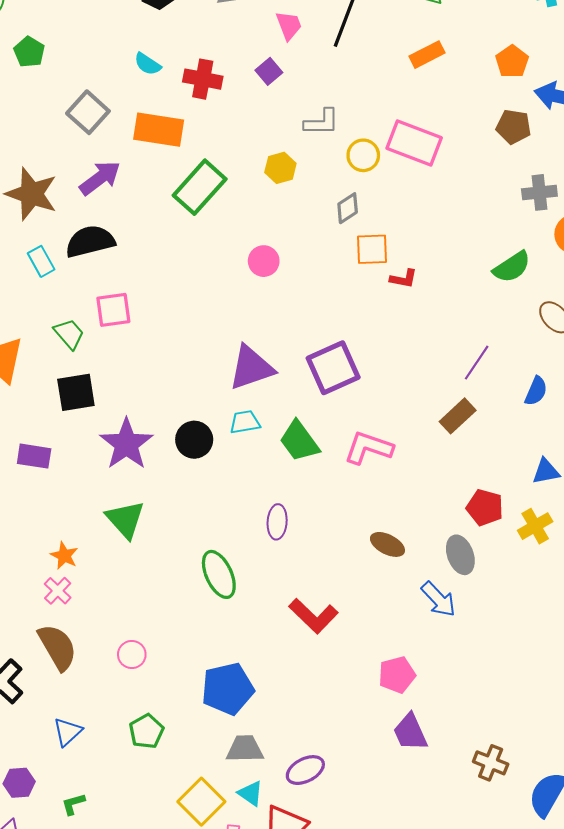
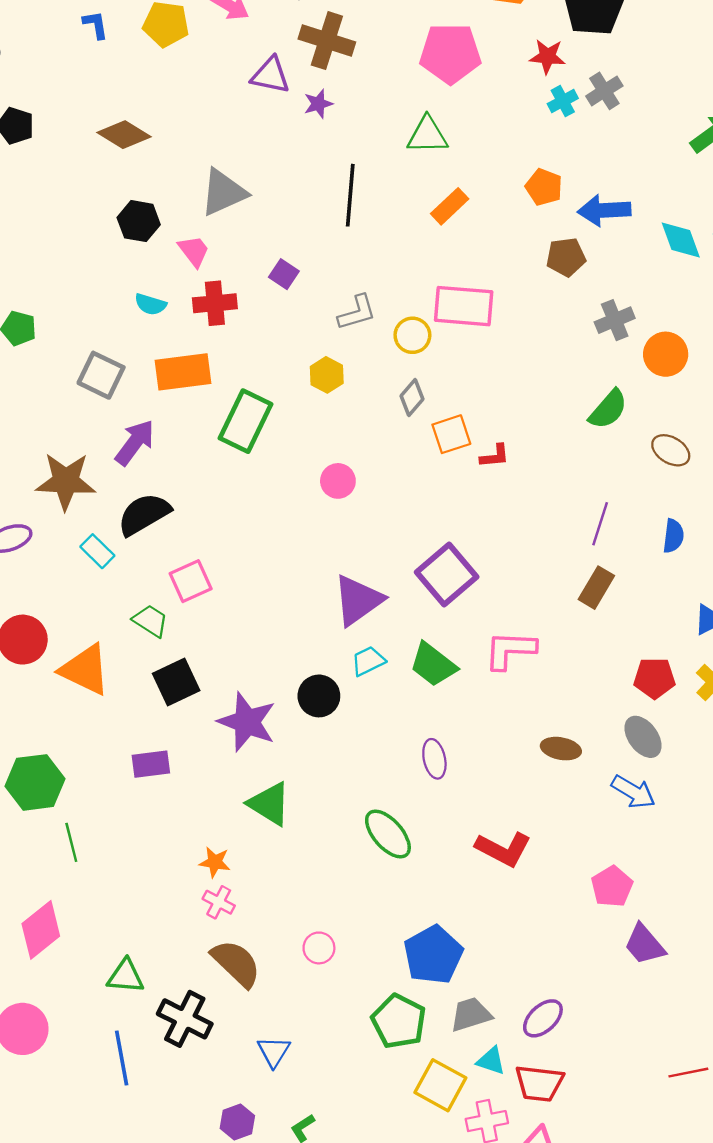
pink trapezoid: (289, 25) -> (194, 251), moved
green pentagon: (146, 731) -> (399, 1021), moved, size x1.4

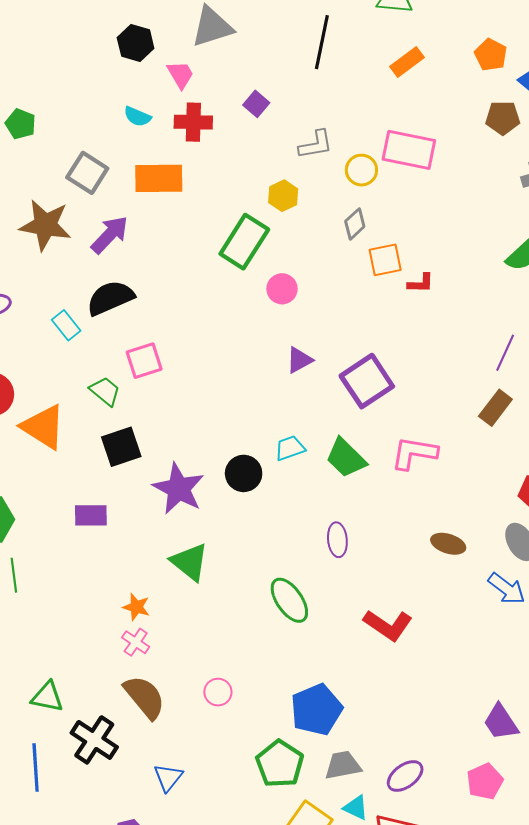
green rectangle: (245, 421) -> (244, 242), moved
brown star: (66, 481) -> (45, 225), moved
purple triangle: (358, 600) -> (299, 360), moved, size x0.6
pink pentagon: (612, 887) -> (485, 781), moved

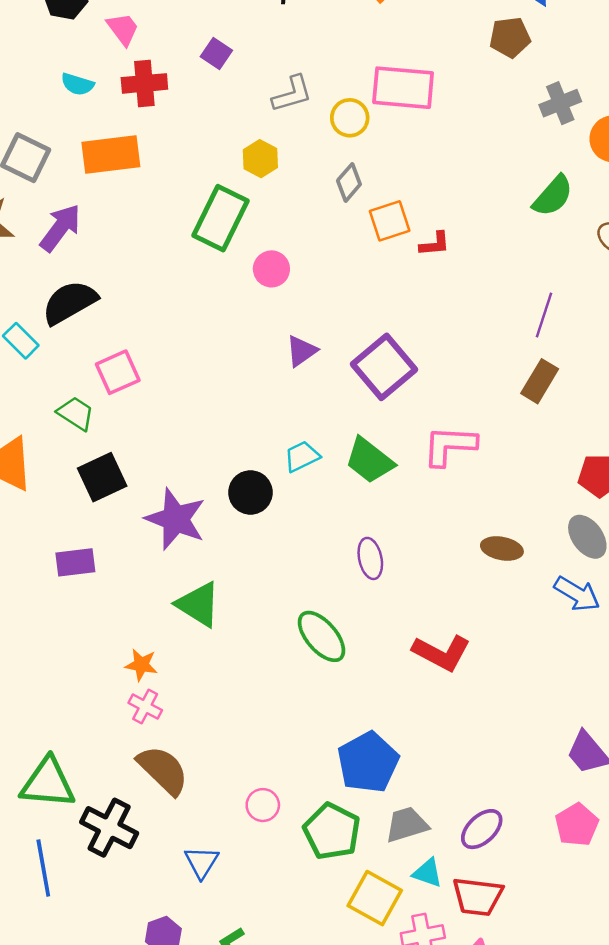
pink circle: (218, 692) -> (263, 805), moved
green triangle: (47, 697) -> (48, 783), size x1.4

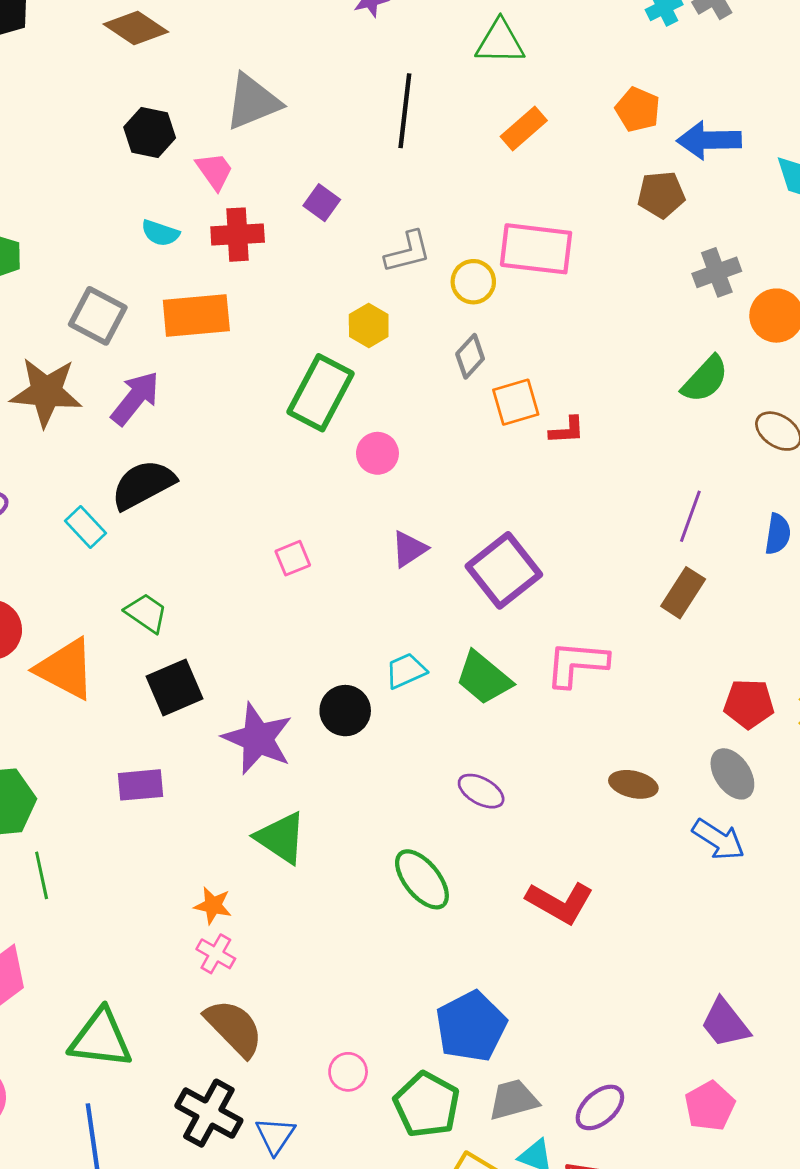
pink square: (118, 372) -> (293, 558), moved, size x0.7
purple ellipse: (370, 558) -> (481, 791), turned -51
black cross: (109, 828) -> (209, 1113), moved

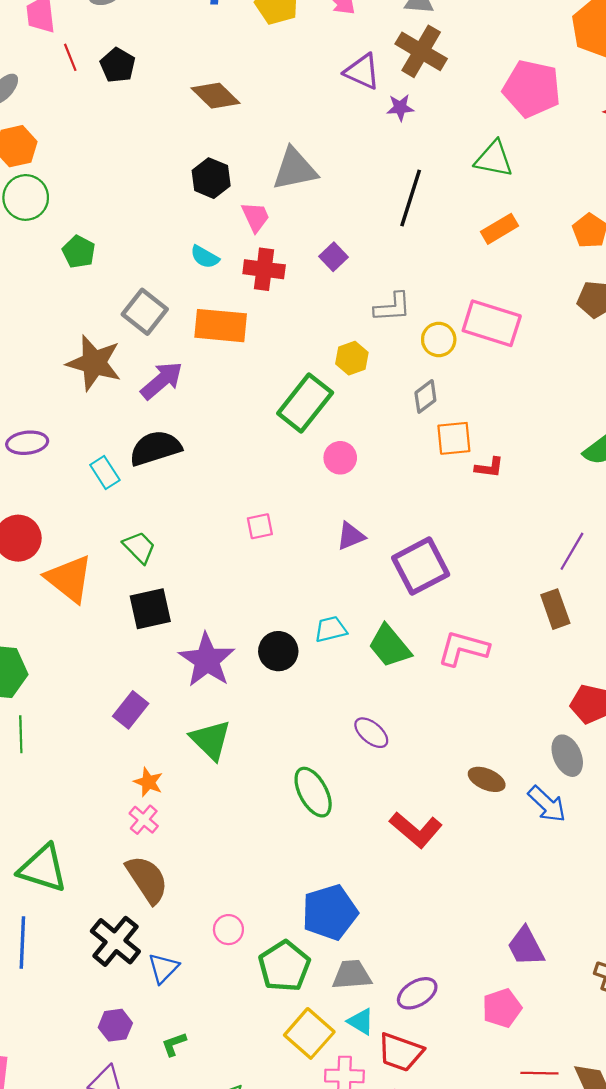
brown rectangle: (683, 593) -> (555, 609), turned -63
brown ellipse: (633, 784) -> (487, 779), moved
purple rectangle: (140, 785) -> (131, 710), moved, turned -57

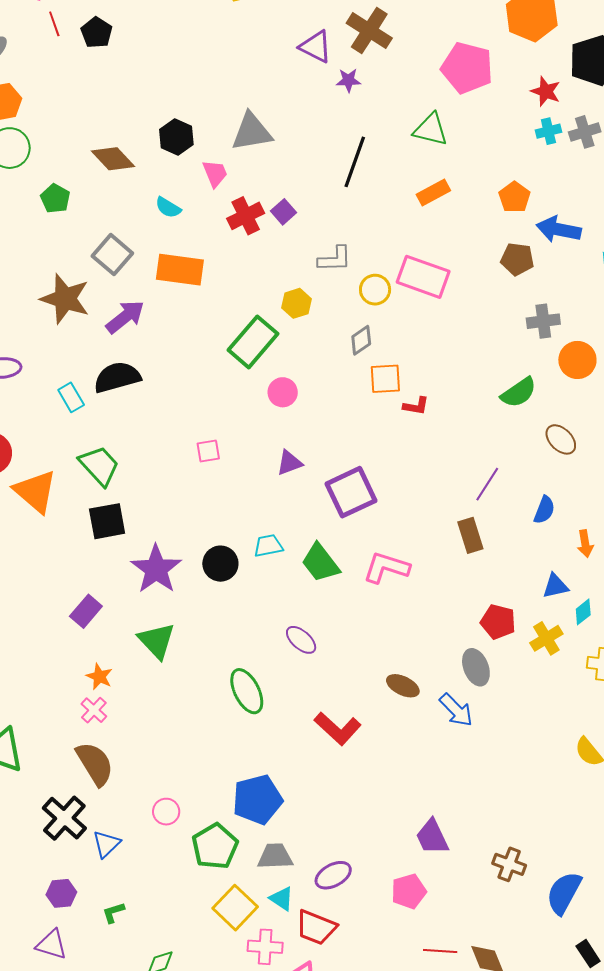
brown diamond: (216, 96) -> (113, 159), moved
red cross: (264, 269) -> (246, 216), moved, turned -36
green trapezoid: (139, 547) -> (99, 466), size x1.4

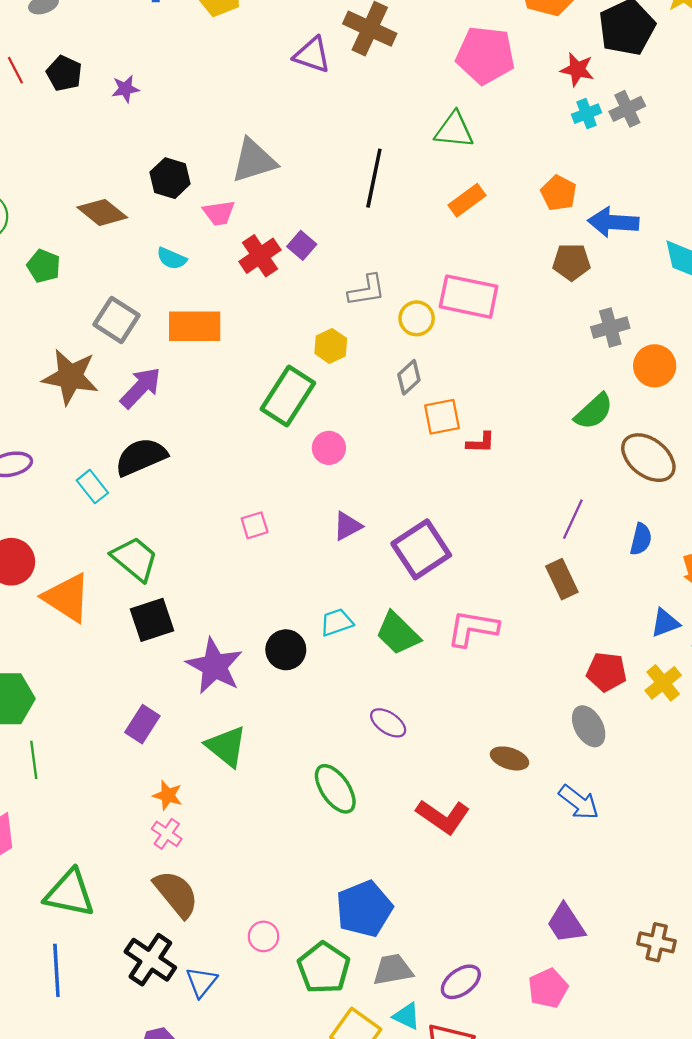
purple star: (348, 80) -> (125, 89), moved
pink trapezoid: (215, 173) -> (219, 213), turned 112
brown ellipse: (561, 439) -> (648, 458), size x1.5
blue arrow: (456, 710) -> (579, 802), moved

